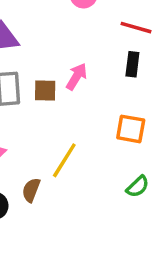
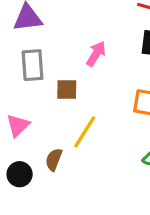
brown square: (45, 90) -> (67, 90), moved

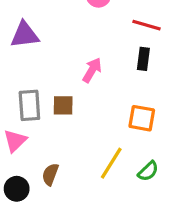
gray rectangle: (33, 65) -> (29, 105), moved
yellow line: (85, 132) -> (111, 163), moved

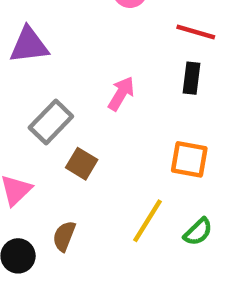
gray rectangle: (29, 105) -> (51, 122), moved, turned 48
brown square: (63, 105) -> (82, 164), moved, turned 30

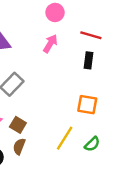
pink arrow: (121, 93) -> (50, 44), moved
brown square: (82, 164) -> (18, 125), moved

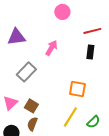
red line: (91, 35) -> (92, 31), turned -30
pink arrow: (50, 44) -> (51, 48), moved
orange square: (87, 105) -> (77, 89), moved

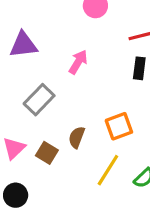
orange square: (77, 89) -> (119, 126), turned -30
brown semicircle: (32, 124) -> (77, 137), moved

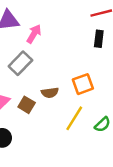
pink arrow: (78, 62) -> (34, 34), moved
brown semicircle: (77, 137) -> (50, 93), turned -119

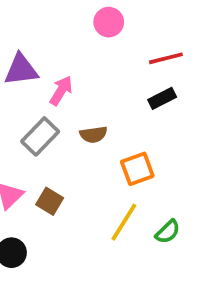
black rectangle: (99, 39) -> (162, 98), turned 56
brown semicircle: (50, 93) -> (93, 135), moved

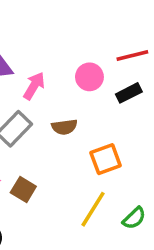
pink circle: (109, 22) -> (89, 77), moved

